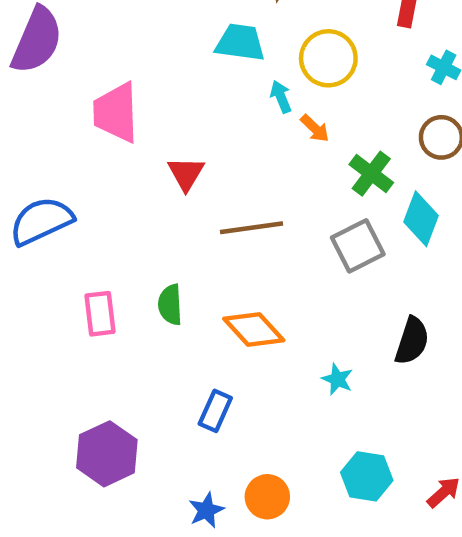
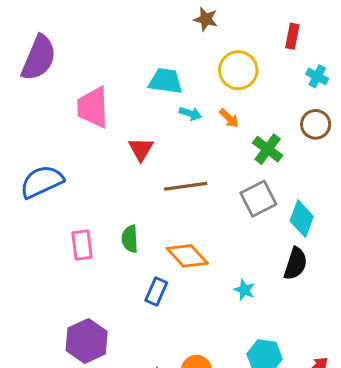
cyan trapezoid: (240, 42) -> (166, 81), moved
cyan arrow: (281, 97) -> (190, 114), moved, turned 130
cyan diamond: (421, 219) -> (302, 219), moved
blue rectangle: (215, 411) -> (156, 291), moved

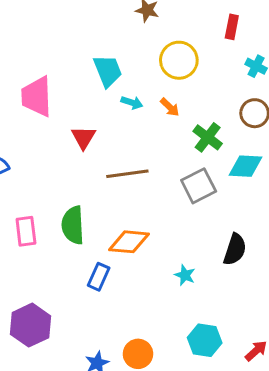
cyan trapezoid: (166, 81) -> (108, 71), turned 60
cyan diamond: (302, 219) -> (245, 166), moved, turned 72
green semicircle: (130, 239) -> (73, 225), size x1.4
orange diamond: (187, 256) -> (129, 242), turned -42

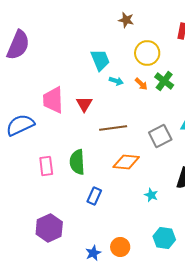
pink trapezoid: (37, 97) -> (53, 100), moved
green cross: (208, 137) -> (164, 81), moved
orange diamond: (129, 242) -> (126, 162), moved

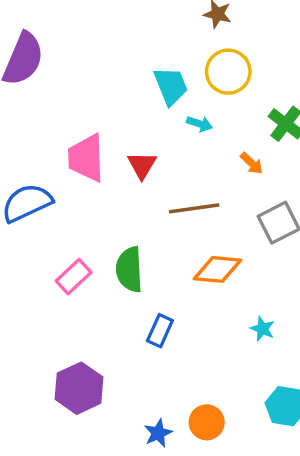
yellow circle: (147, 53) -> (228, 72), moved
orange arrow: (141, 84) -> (252, 163), moved
pink rectangle: (46, 166) -> (74, 277), turned 54

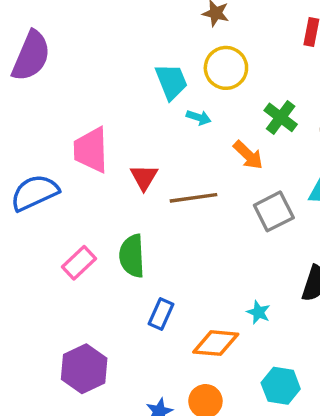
orange arrow: (252, 163) -> (248, 155), size x1.4
red triangle: (142, 165) -> (144, 177), moved
orange diamond: (217, 269) -> (216, 343), moved

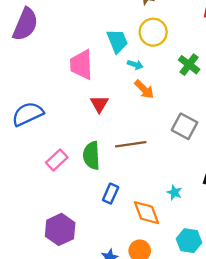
pink trapezoid: (91, 150) -> (81, 65), moved
orange arrow: (248, 155) -> (144, 89), moved
brown line: (194, 198) -> (131, 144), moved
gray square: (274, 211) -> (185, 126), turned -35
orange diamond: (216, 343) -> (146, 213), turned 64

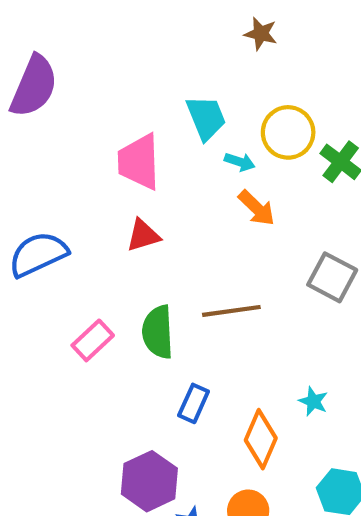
yellow circle: (153, 32) -> (288, 132), moved
red triangle: (99, 104) -> (143, 235), moved, turned 42
orange diamond: (146, 213) -> (261, 439), turned 44
purple hexagon: (60, 229) -> (149, 481), moved

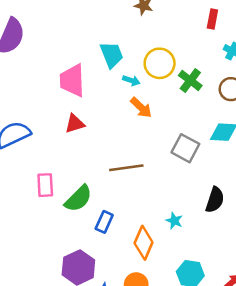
green semicircle: (158, 332) -> (78, 199), moved, turned -132
pink rectangle: (93, 340) -> (45, 185), turned -50

